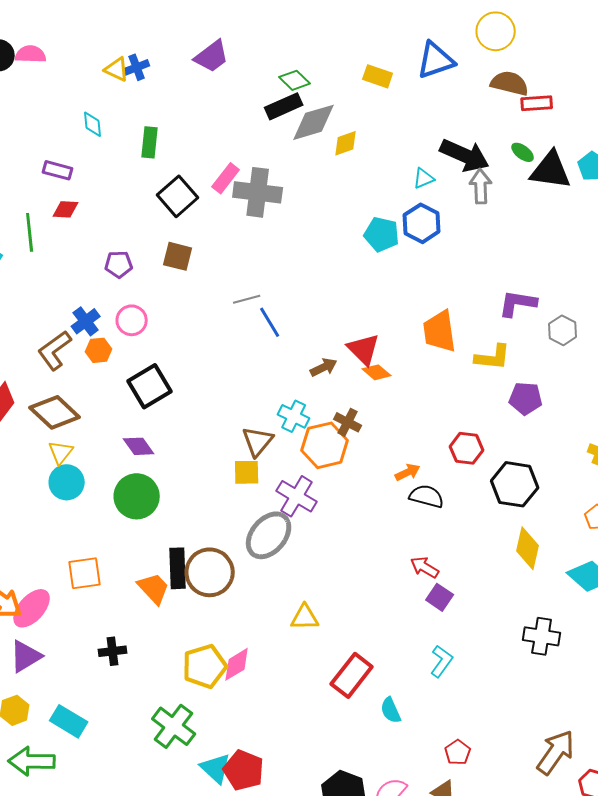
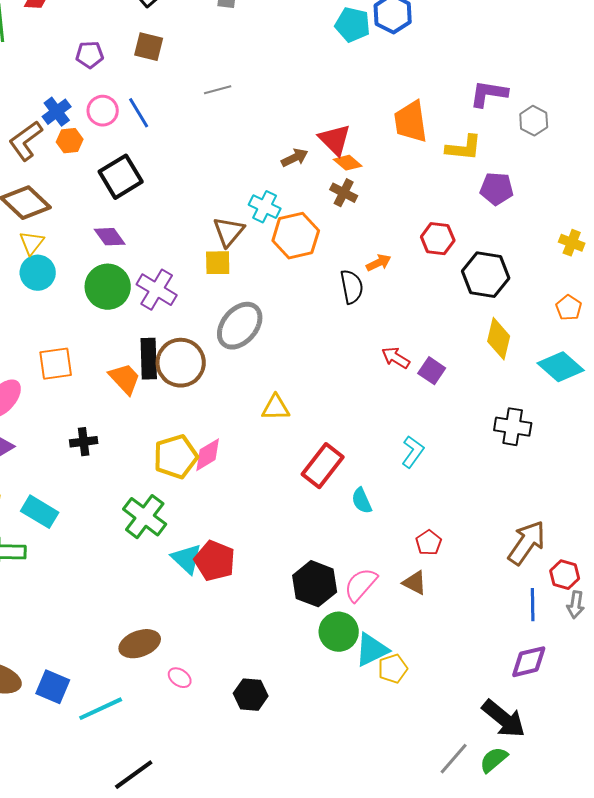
blue line: (270, 322) -> (139, 113), moved
brown cross: (348, 422) -> (344, 193), moved
purple cross: (297, 496) -> (157, 290), moved
black semicircle: (427, 496) -> (352, 287), moved, turned 64
purple square: (440, 597) -> (432, 371), moved

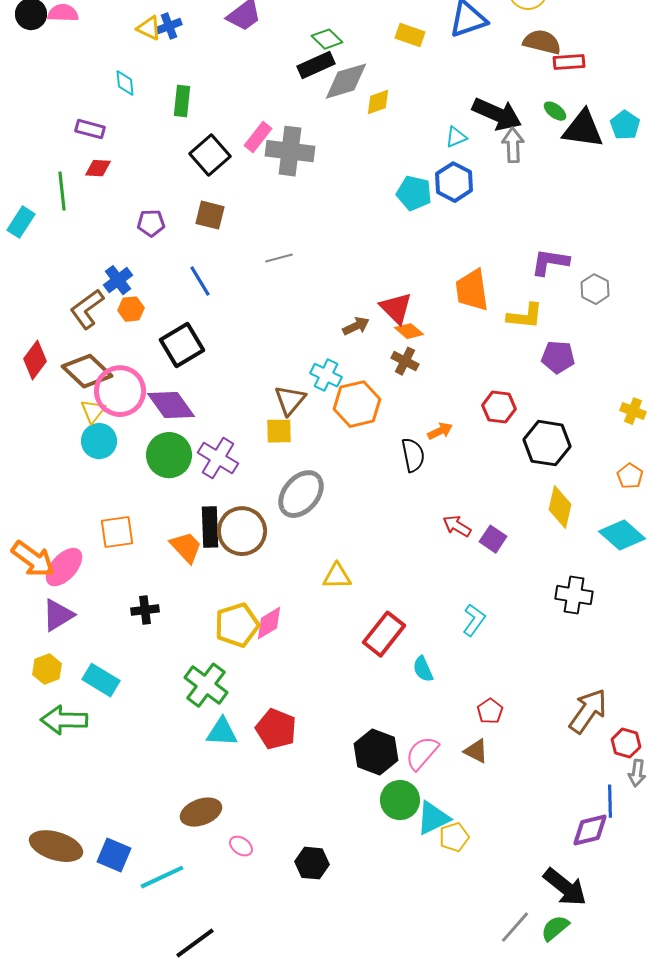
pink circle: (103, 111) -> (120, 391), moved, size x1.6
purple diamond: (110, 237) -> (171, 405), size x1.5
cyan triangle: (187, 559) -> (222, 732), moved, turned -40
blue line: (533, 605) -> (610, 801), moved

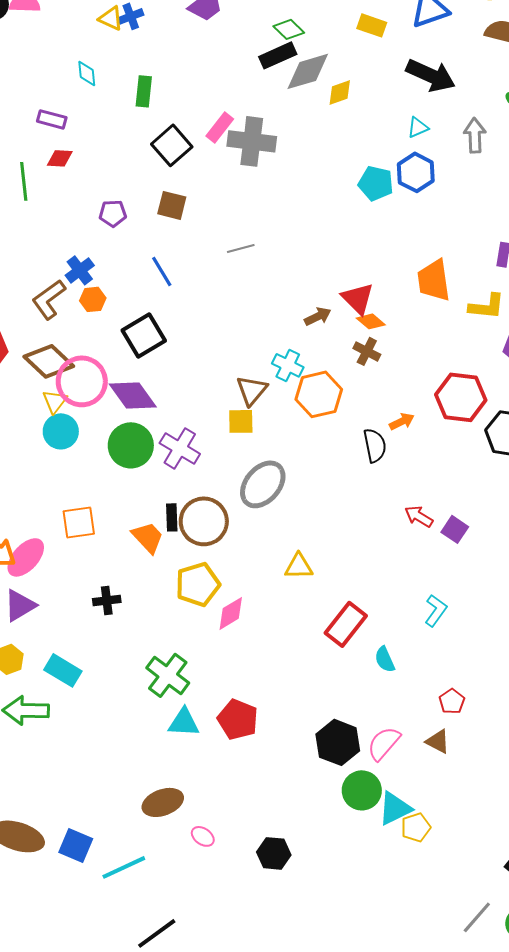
black arrow: (497, 114) -> (431, 75), moved
red hexagon: (499, 407) -> (461, 397), size x1.5
black rectangle: (210, 527) -> (172, 517), size x0.7
yellow pentagon: (237, 625) -> (198, 584), moved

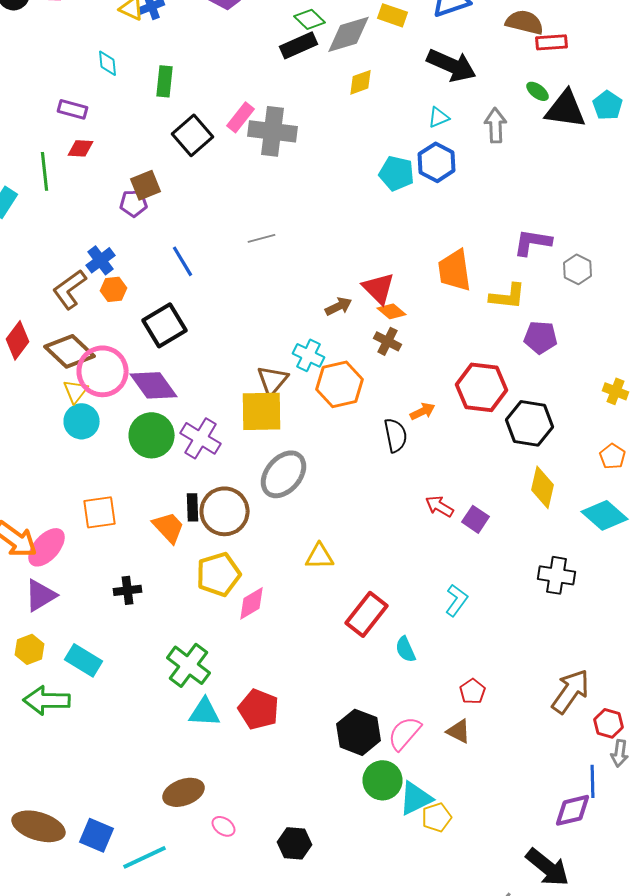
gray diamond: (308, 71) -> (348, 34), moved
brown square: (172, 205) -> (146, 185), moved, turned -36
yellow square: (241, 421) -> (262, 411), size x1.6

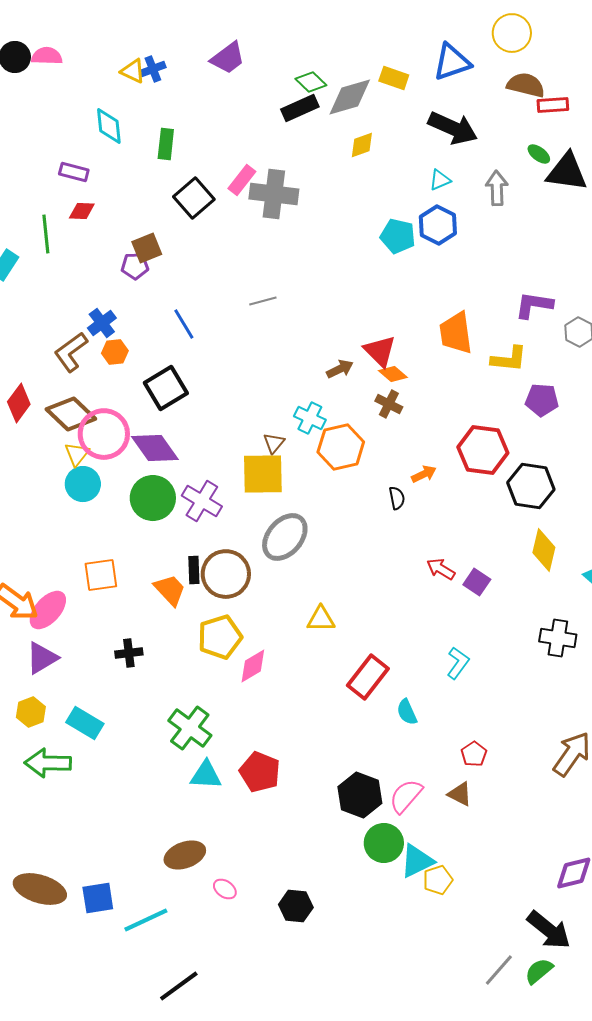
cyan diamond: (108, 63) -> (109, 126), size x1.4
brown triangle: (272, 380) -> (274, 443), size x0.7
black semicircle: (396, 435) -> (397, 498), size x0.7
blue square: (96, 835) -> (98, 898), turned -32

